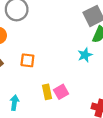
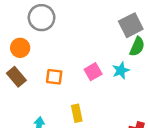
pink square: (61, 92) -> (93, 72), moved

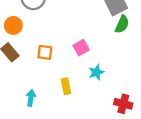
cyan star: (121, 70) -> (96, 72), moved

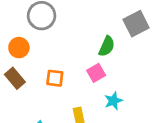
green semicircle: (122, 24) -> (107, 46), moved

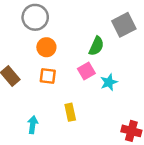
orange circle: (19, 48) -> (46, 47), moved
cyan star: (113, 101) -> (109, 82), moved

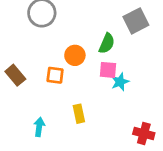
orange circle: (46, 47) -> (75, 55), moved
pink square: (86, 71) -> (108, 70), moved, turned 35

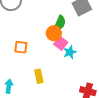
orange circle: (75, 55) -> (54, 33), moved
pink square: (108, 70) -> (61, 43), turned 32

